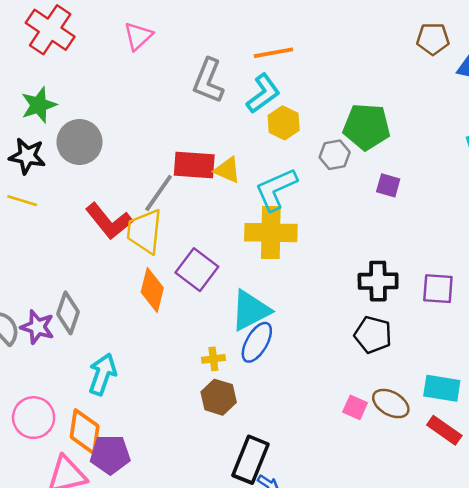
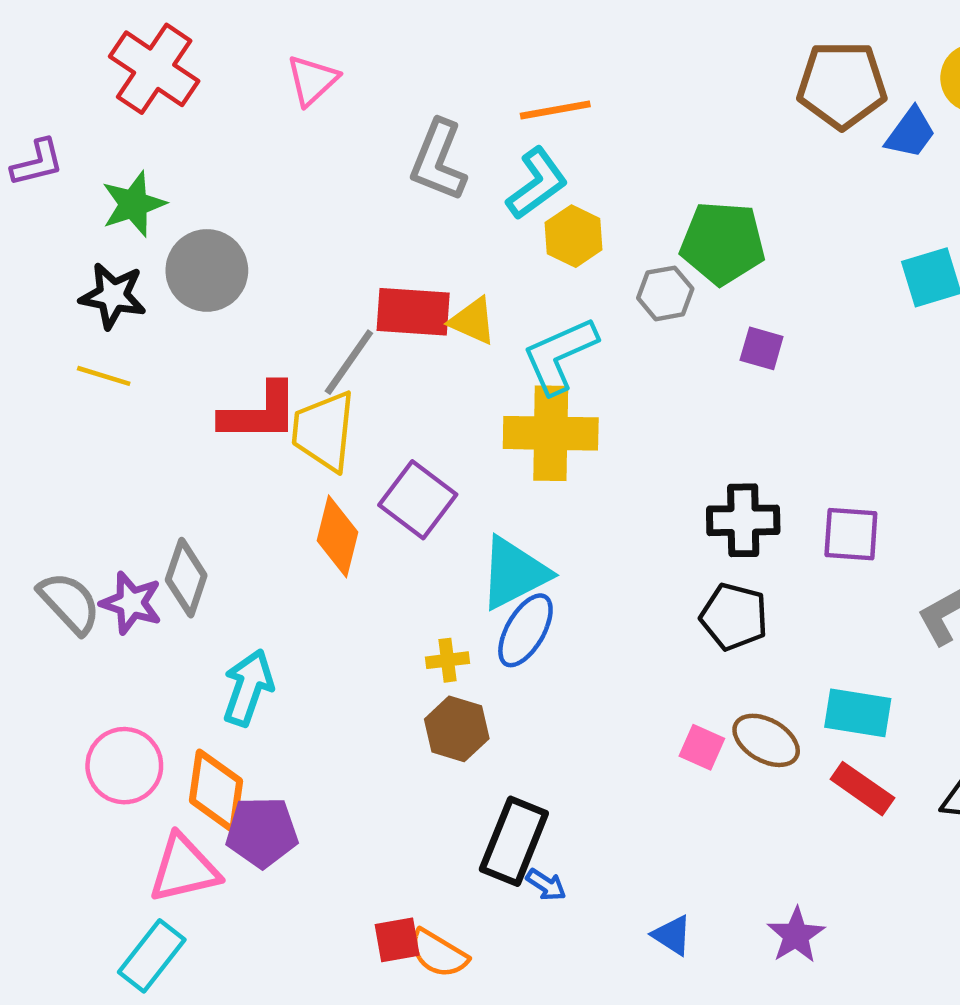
brown pentagon: (433, 39) -> (842, 85), size x1.5
red L-shape: (109, 221) -> (260, 413), turned -51

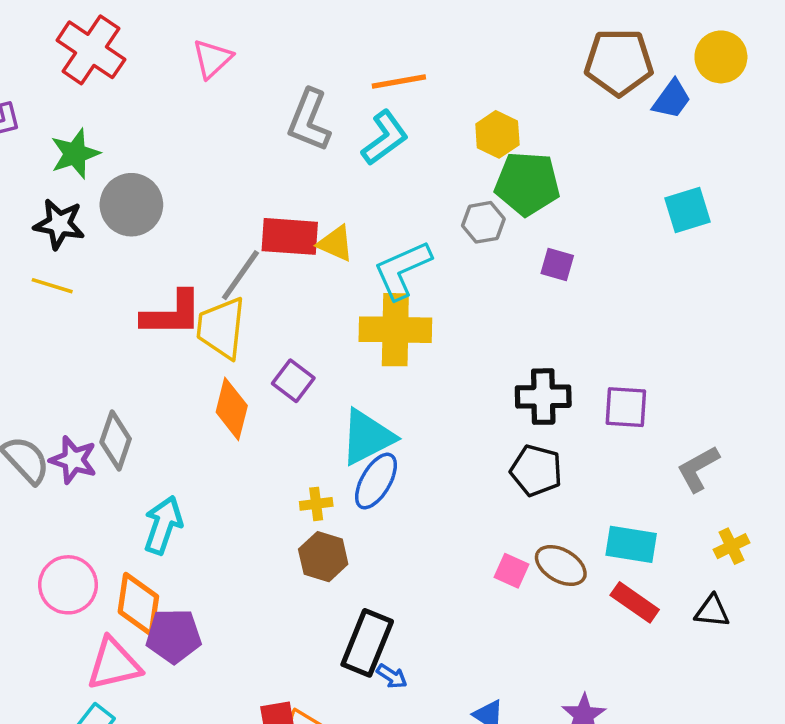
yellow hexagon: (574, 236) -> (497, 134), moved
purple square: (418, 500) -> (293, 381), size x0.7

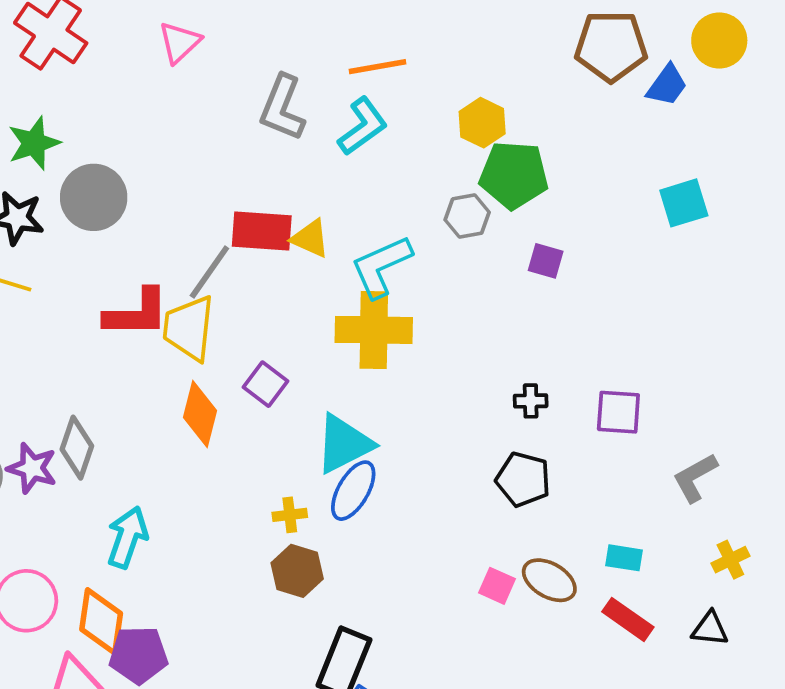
black cross: (543, 397) -> (531, 401), size x0.6
cyan rectangle: (631, 544) -> (624, 558), size x0.7

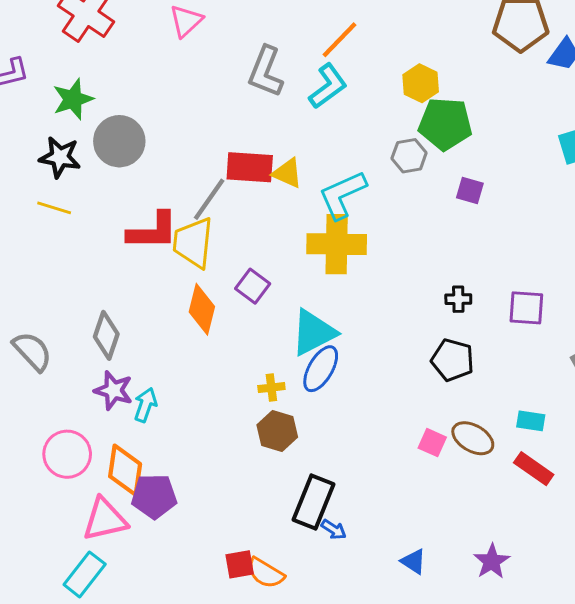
orange line: (378, 67) -> (340, 40), turned -36
purple star: (32, 468) -> (114, 390), moved
cyan arrow: (127, 537) -> (145, 405), size x0.7

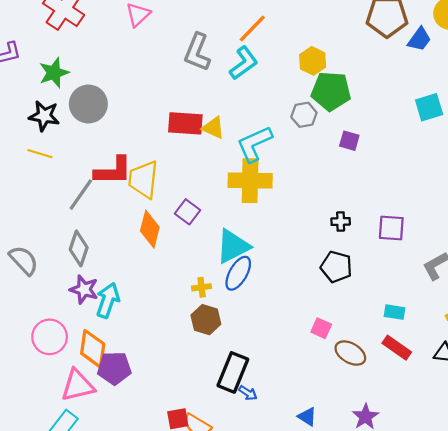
gray line: (209, 199) -> (81, 195), moved
cyan arrow: (145, 405) -> (108, 300), size x1.4
brown ellipse: (473, 438) -> (350, 353), moved

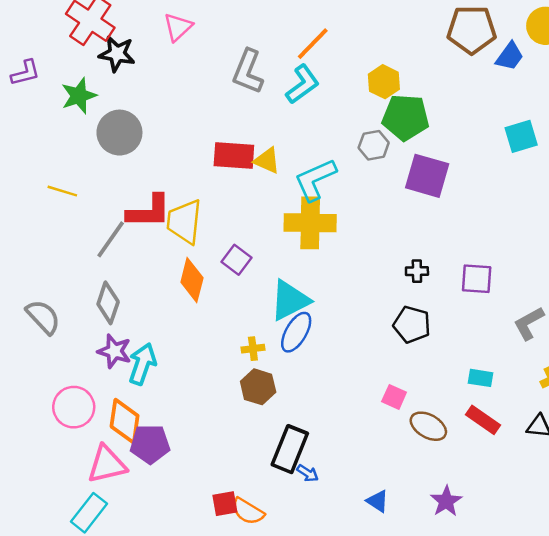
black star: (44, 116) -> (117, 54), moved
purple square: (349, 141) -> (427, 176), size x1.8

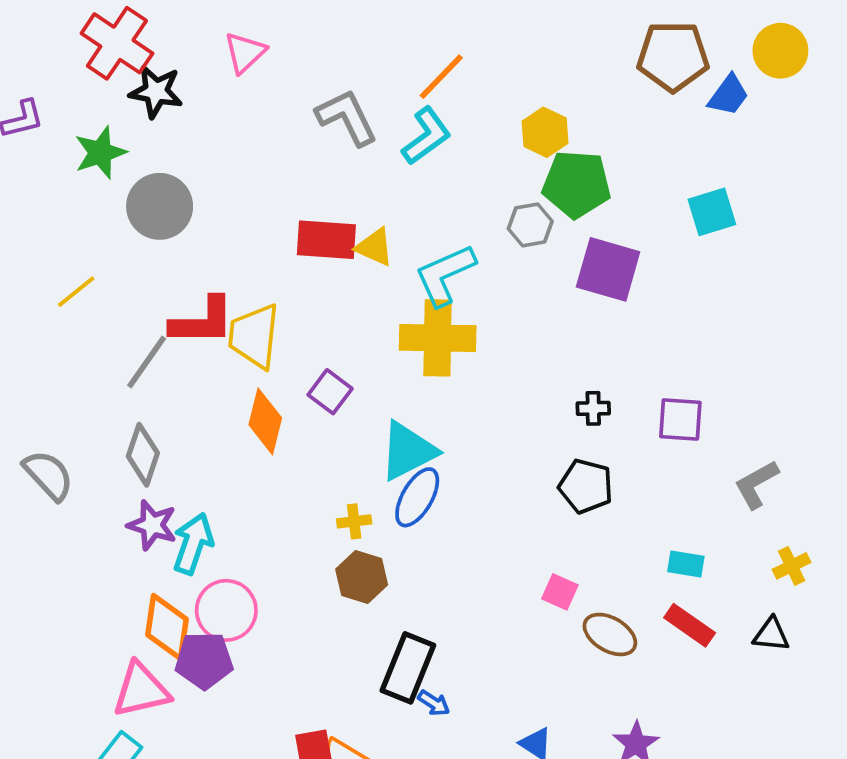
gray L-shape: (248, 72) -> (347, 117), turned 132
cyan square: (521, 136) -> (712, 212), moved
yellow line: (62, 191) -> (76, 292), turned -56
pink circle: (74, 407) -> (226, 610), moved

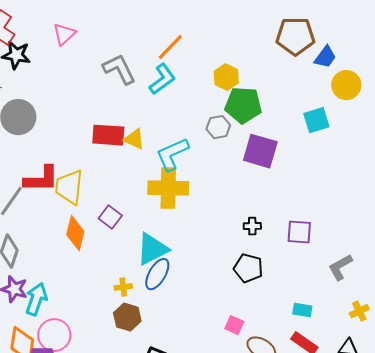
yellow circle: (780, 51) -> (346, 85), moved

